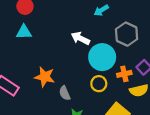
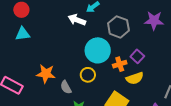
white arrow: (80, 38) -> (77, 20), moved
yellow circle: (99, 84) -> (88, 75), moved

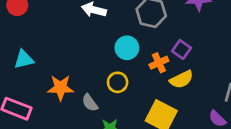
cyan triangle: (23, 34) -> (24, 59), moved
cyan circle: (98, 50) -> (127, 48), size x0.7

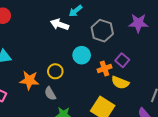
yellow semicircle: (181, 79) -> (120, 83), turned 42
yellow circle: (118, 82) -> (55, 71), moved

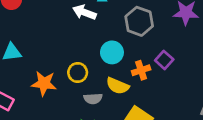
yellow semicircle: (120, 83) -> (118, 86), moved
gray semicircle: (50, 94) -> (93, 99), moved, turned -64

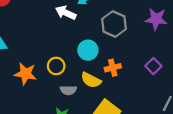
purple square: (164, 60) -> (153, 66), moved

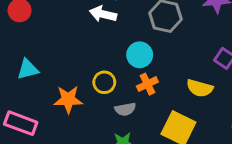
orange cross: (113, 68) -> (147, 84), moved
yellow semicircle: (91, 80) -> (200, 88), moved

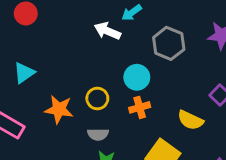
cyan triangle: (28, 69) -> (24, 73), turned -30
gray semicircle: (125, 109) -> (98, 134), moved

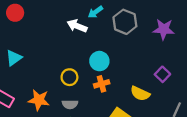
gray hexagon: (169, 43) -> (125, 22), moved
orange star: (59, 109) -> (39, 100), moved

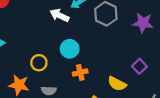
cyan circle: (99, 61) -> (70, 49), moved
yellow circle: (69, 77) -> (39, 63), moved

